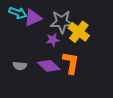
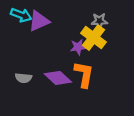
gray star: (62, 22) -> (99, 21), moved, size x0.6
purple star: (53, 40) -> (78, 47), moved

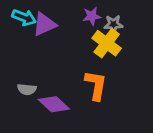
purple star: (78, 47) -> (92, 16), moved
purple diamond: (58, 78) -> (54, 104), moved

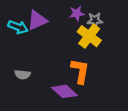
cyan arrow: (24, 17) -> (18, 27), moved
purple diamond: (54, 104) -> (64, 91), moved

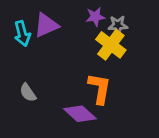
cyan arrow: (18, 27) -> (22, 34), turned 54
gray semicircle: (23, 75) -> (28, 93), turned 49

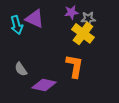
purple triangle: (46, 25) -> (35, 19), turned 48
purple diamond: (80, 114) -> (44, 85), moved, turned -30

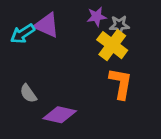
cyan arrow: (17, 25) -> (23, 34), turned 72
orange L-shape: (75, 66) -> (121, 83), moved

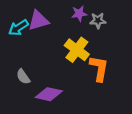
purple triangle: (47, 25) -> (38, 21), turned -40
yellow cross: (112, 45) -> (77, 50), moved

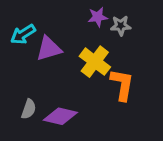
purple triangle: (38, 21) -> (49, 49), moved
gray semicircle: (23, 77) -> (29, 109), moved, turned -126

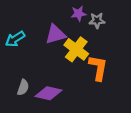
cyan arrow: (23, 34) -> (15, 39), moved
purple triangle: (49, 49) -> (55, 34), moved

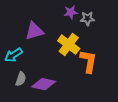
purple triangle: (55, 34) -> (34, 31), moved
cyan arrow: (15, 39) -> (13, 55), moved

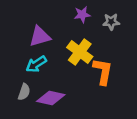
gray star: (87, 19) -> (111, 22), moved
cyan arrow: (13, 55) -> (36, 64), moved

